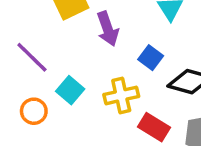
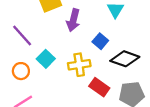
purple arrow: (108, 29) -> (73, 20), turned 30

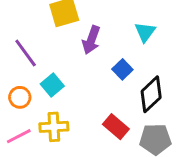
black diamond: (125, 59) -> (151, 94), turned -68
yellow cross: (79, 65) -> (54, 127), moved

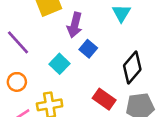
blue square: (122, 69) -> (88, 49), moved
cyan square: (52, 85) -> (60, 64), moved

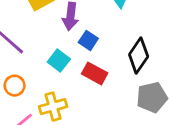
red rectangle: (104, 99) -> (95, 73), moved

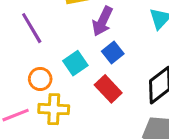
orange circle: (15, 86) -> (40, 79), moved

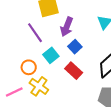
purple line: (32, 28) -> (35, 33), moved
yellow cross: (54, 109) -> (39, 86), turned 36

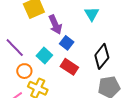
purple arrow: (67, 27) -> (55, 25), turned -36
purple line: (35, 33) -> (15, 48), moved

